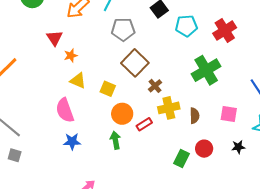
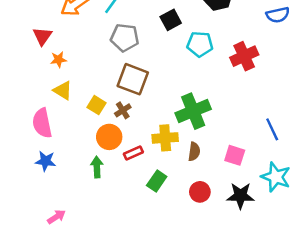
brown square: (135, 63) -> (133, 79), turned -32
green cross: (206, 70) -> (193, 111), moved
brown cross: (155, 86) -> (123, 110), moved
black star: (238, 147) -> (240, 196), size x1.6
green rectangle: (181, 158) -> (157, 181), moved

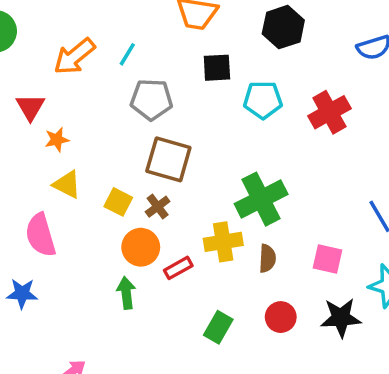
black square: (171, 20) -> (217, 68), turned 30
blue star: (45, 161) -> (22, 293), moved
green rectangle: (157, 181) -> (218, 327), moved

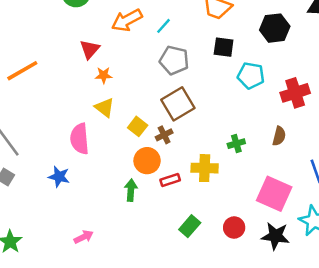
brown square: (168, 159) -> (178, 104), turned 32
green cross: (261, 199) -> (236, 144), size x0.5
brown semicircle: (267, 258) -> (279, 136), moved
pink square: (327, 259) -> (274, 194), size x1.6

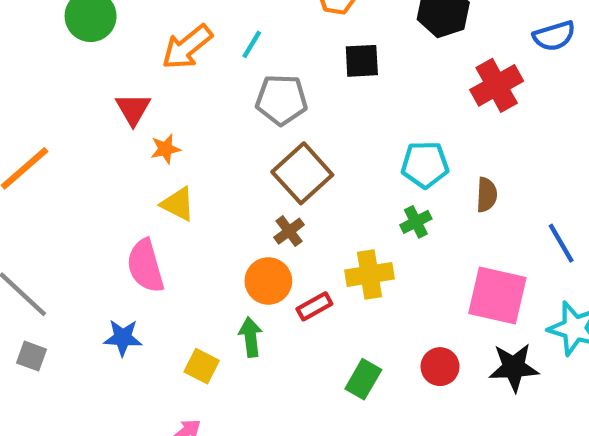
cyan pentagon: (251, 75) -> (425, 165), moved
red cross: (295, 93) -> (497, 85), moved
yellow square: (138, 126) -> (202, 366), moved

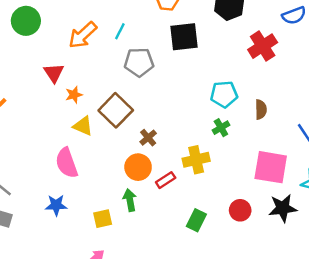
black square: (362, 61) -> (184, 37), size x1.4
brown square: (302, 173) -> (116, 110), moved
yellow square: (202, 366) -> (103, 219), turned -36

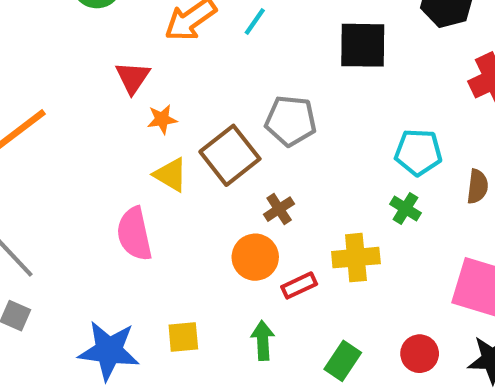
gray pentagon: (139, 62) -> (291, 121), moved
green cross: (221, 128) -> (405, 209), turned -35
green arrow: (130, 200) -> (263, 340), moved
blue star: (56, 205) -> (109, 351), moved, size x1.6

